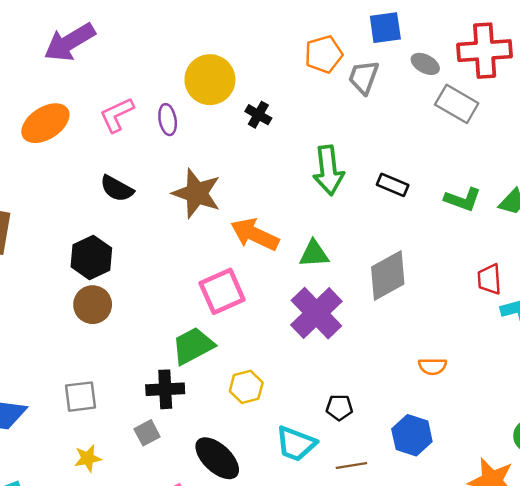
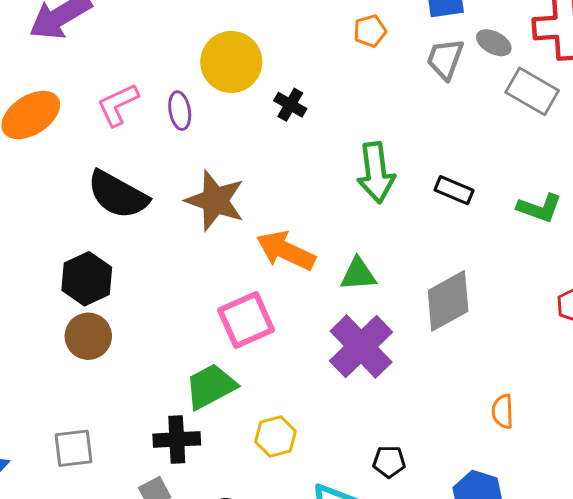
orange pentagon: (324, 54) -> (370, 31), size x0.7
gray trapezoid: (364, 77) -> (445, 59), moved
black semicircle: (117, 189) -> (118, 195), size x1.5
orange semicircle: (433, 366) -> (503, 411), turned 88

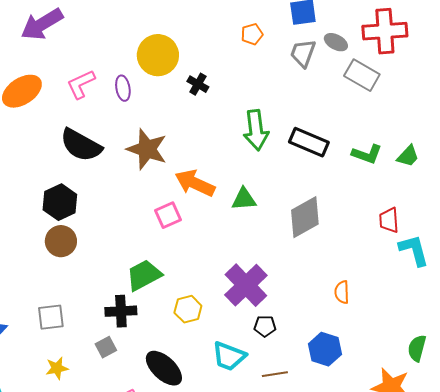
black rectangle: (454, 190) -> (309, 142), size x1.5
pink square: (246, 320) -> (168, 215), moved, size x0.7
purple cross: (361, 347) -> (246, 285), moved

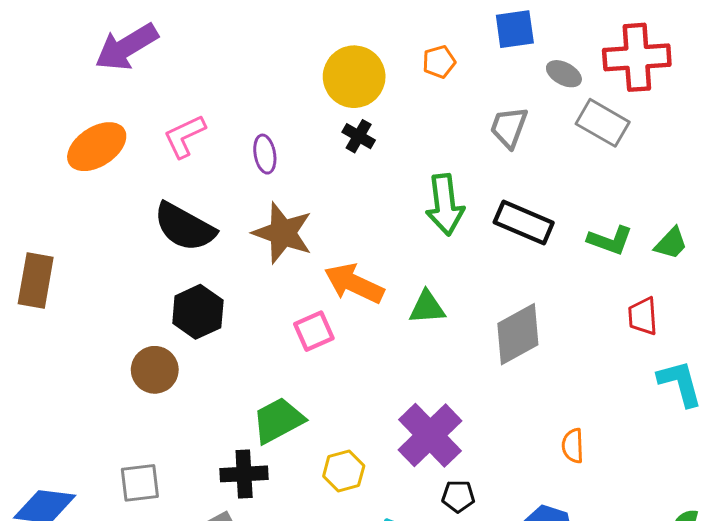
gray trapezoid: (303, 53) -> (509, 127), moved
yellow circle: (158, 55) -> (354, 77), moved
purple ellipse: (123, 88) -> (265, 154), moved
black hexagon: (60, 202) -> (198, 312), moved
red trapezoid: (389, 220) -> (643, 316), moved

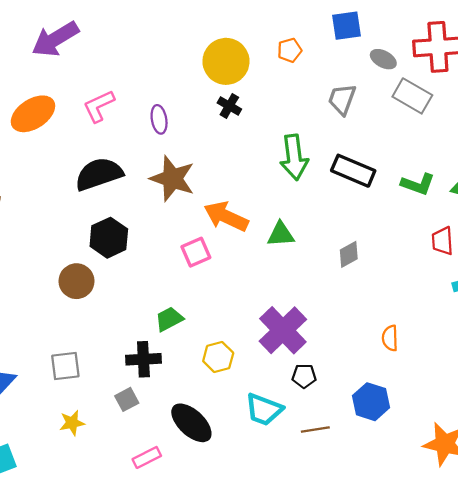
black semicircle: (184, 227) -> (99, 174), turned 132
gray diamond: (518, 334) -> (349, 254), size x0.6
green trapezoid: (278, 420) -> (169, 319), size x0.7

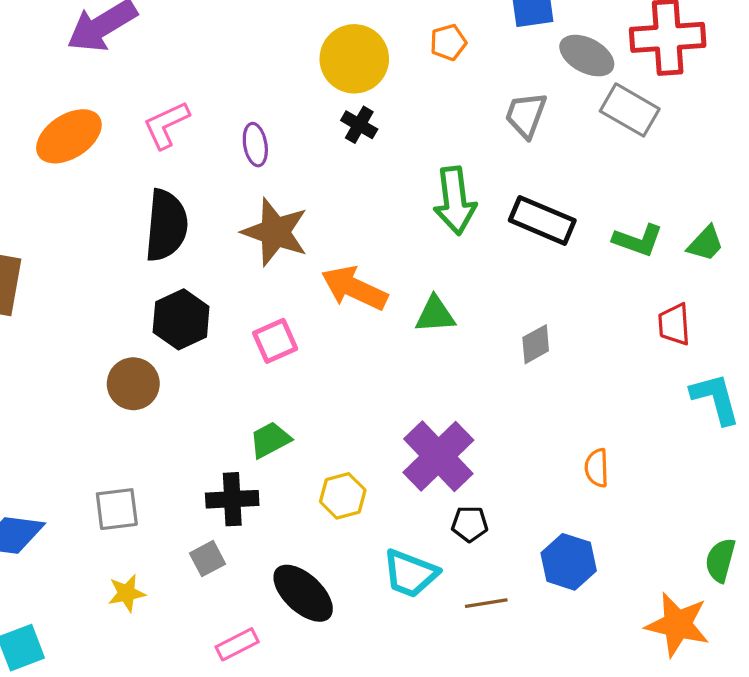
gray ellipse: (383, 59) -> (587, 56), size x1.4
black semicircle: (99, 174) -> (166, 225), turned 114
pink square: (196, 252) -> (275, 341), moved

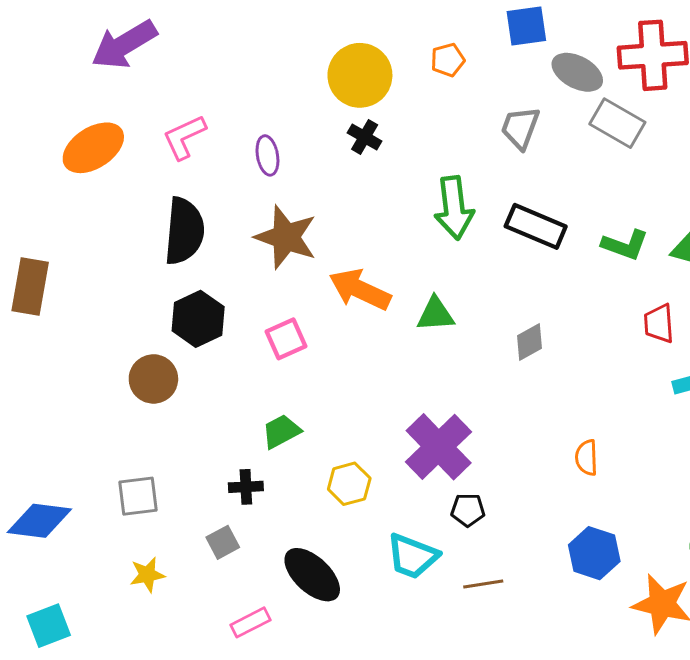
black cross: (232, 499) -> (246, 487), size x0.7
blue hexagon: (569, 562) -> (594, 553), moved

